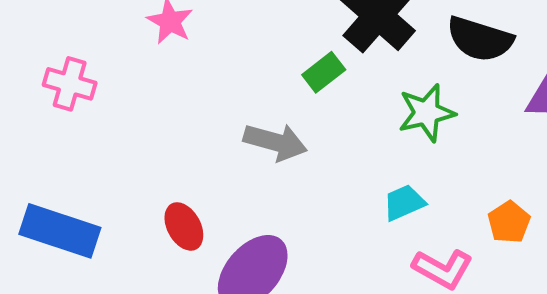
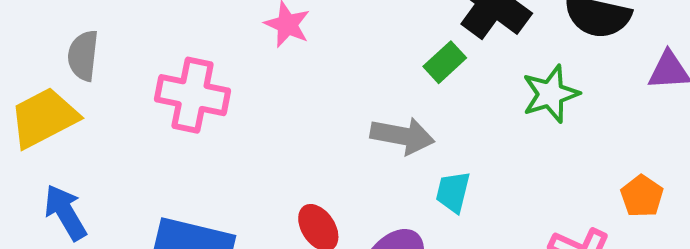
pink cross: (70, 84) -> (193, 95), size x1.4
cyan trapezoid: (404, 203) -> (453, 192), moved, turned -48

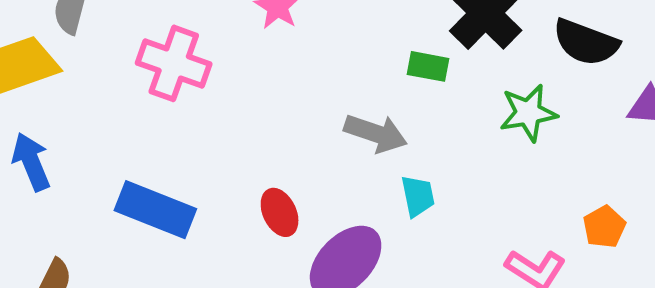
green rectangle: (445, 62) -> (428, 66), turned 45
cyan trapezoid: (453, 192) -> (418, 196), turned 147

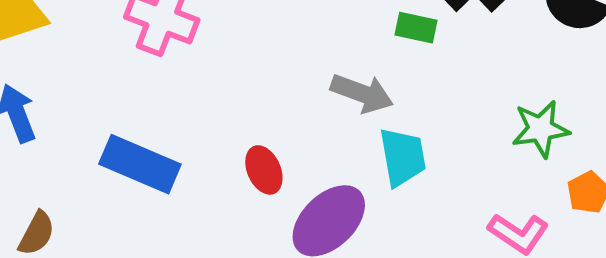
green star: (528, 113) -> (541, 129), moved
cyan trapezoid: (418, 196) -> (403, 157), size x1.4

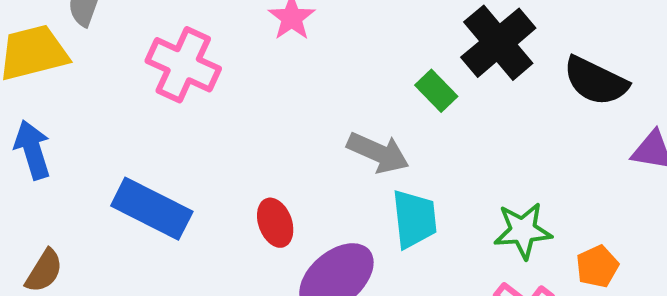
green rectangle: (416, 28) -> (436, 91), turned 30
green star: (541, 129) -> (523, 231), moved

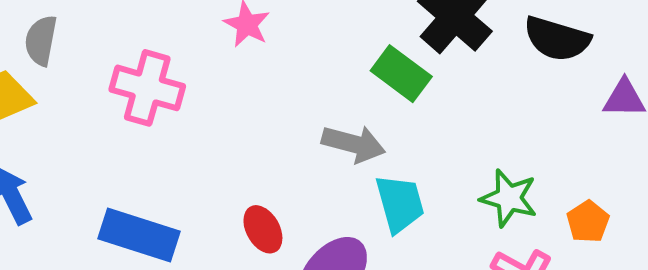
green rectangle: (436, 91) -> (401, 74), size x1.4
green star: (523, 231) -> (509, 198), turned 30

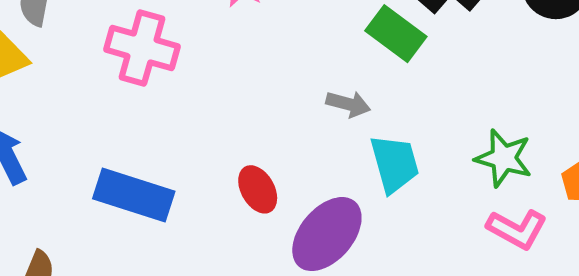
gray arrow: (354, 144) -> (348, 104), size x0.7

